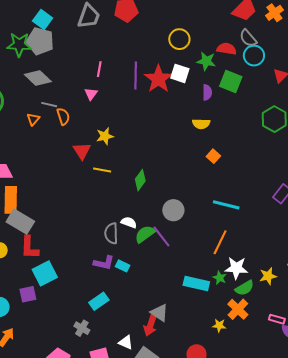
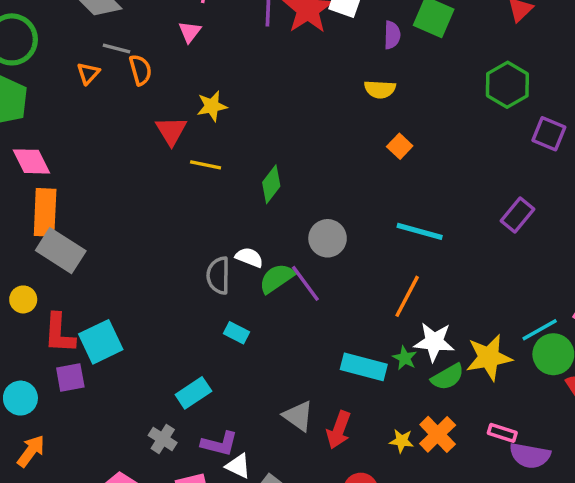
red L-shape: (29, 247) -> (59, 333), moved
purple L-shape: (104, 263) -> (219, 444), moved
yellow star: (268, 276) -> (489, 357), size x1.5
orange cross: (238, 309) -> (438, 434), moved
red arrow: (150, 325) -> (339, 430), moved

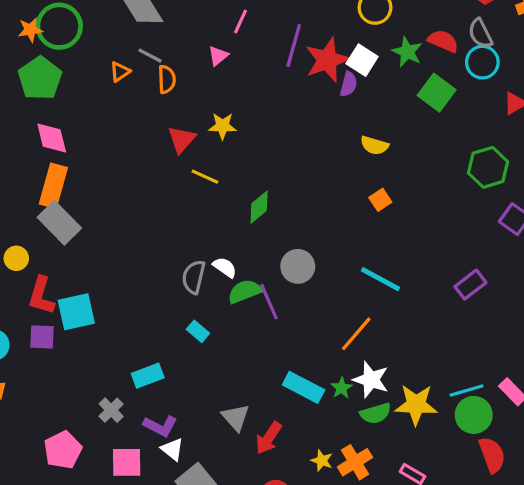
purple semicircle: (392, 35) -> (349, 84), moved

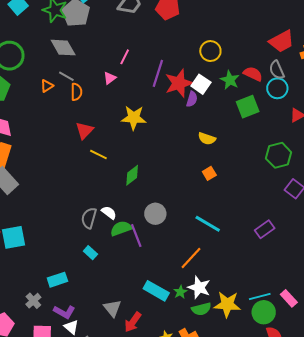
green square: (437, 93) -> (248, 107), turned 30
yellow star: (222, 126) -> (134, 118), moved, size x1.4

